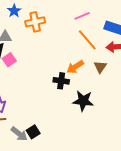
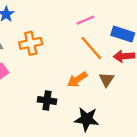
orange cross: (35, 22) -> (31, 43), moved
black cross: (61, 81) -> (47, 100), moved

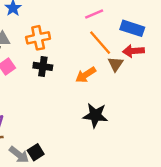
brown triangle: (106, 79) -> (116, 64), moved
black cross: (47, 100) -> (43, 66), moved

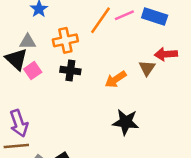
blue rectangle: (132, 28) -> (155, 16), moved
orange line: (100, 43) -> (101, 20), moved, turned 76

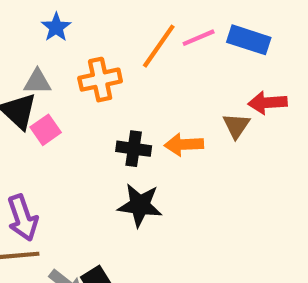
black cross: (70, 71) -> (134, 149), moved
orange arrow: (116, 79) -> (184, 144), turned 30
black star: (126, 122) -> (140, 205), moved

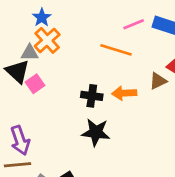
orange line: (159, 46) -> (116, 50), moved, turned 72
orange cross: (100, 80) -> (47, 40), moved, turned -30
brown triangle: (236, 126) -> (158, 81), turned 30

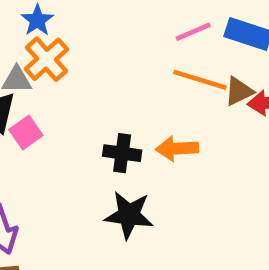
orange line: (116, 50) -> (200, 80), moved
brown triangle: (158, 81) -> (239, 91), moved

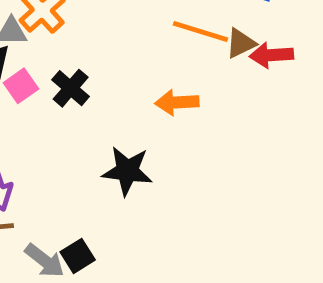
black cross: (122, 153) -> (71, 88), moved, turned 33

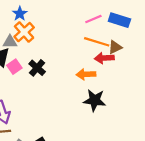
red arrow: (271, 55) -> (104, 58), moved
black star: (127, 171) -> (95, 100), moved

